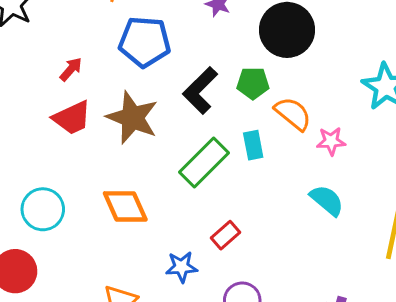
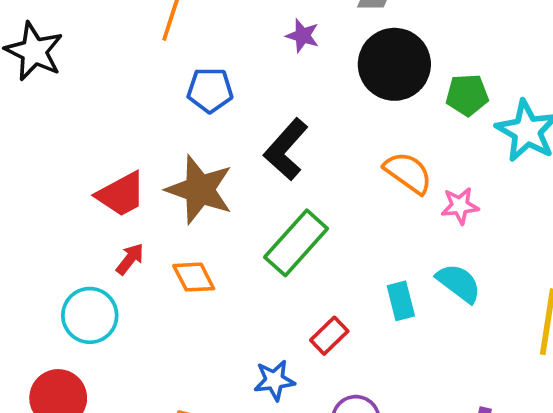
blue pentagon: (145, 42) -> (210, 90), size x0.7
red arrow: (71, 69) -> (130, 259), moved
green pentagon: (253, 83) -> (467, 95), moved
cyan rectangle: (253, 145) -> (401, 301), moved
orange diamond: (125, 206) -> (194, 277), moved, size x0.7

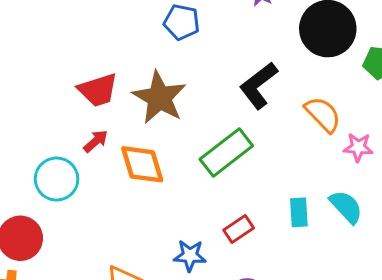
black L-shape: (286, 149) -> (259, 85), moved
orange diamond: (194, 277) -> (142, 164), size x1.4

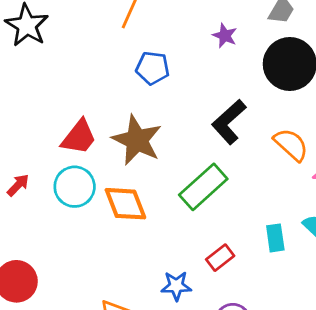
red trapezoid: (98, 90) -> (79, 137), turned -30
red arrow: (96, 141) -> (18, 185), moved
cyan circle: (57, 179) -> (75, 187), moved

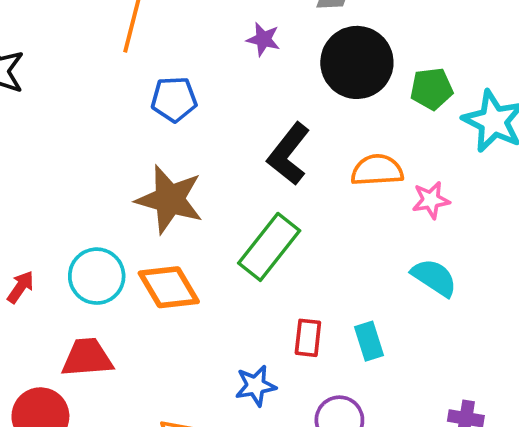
red trapezoid: (79, 137) -> (87, 358), moved, turned -123
orange semicircle: (291, 145) -> (377, 170), turned -36
cyan rectangle: (275, 238) -> (369, 341), moved
red rectangle: (220, 258) -> (308, 338), turned -36

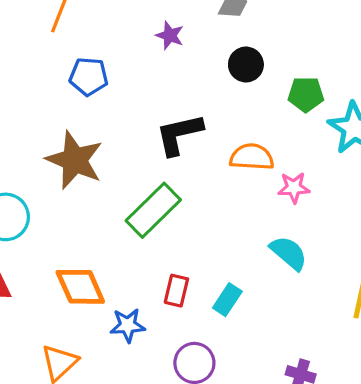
black circle: (357, 62) -> (246, 65), size x0.6
black L-shape: (289, 154) -> (179, 134), turned 32
orange diamond: (169, 287) -> (80, 287), moved
cyan rectangle: (369, 341) -> (227, 300), turned 44

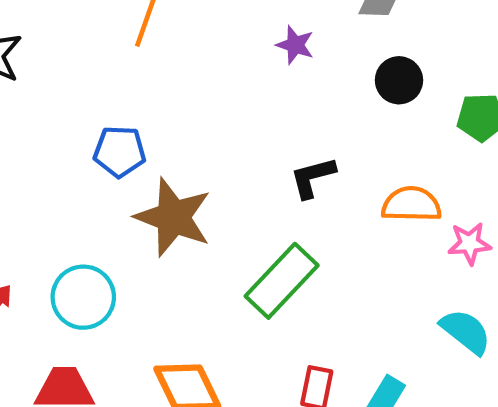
blue pentagon: (89, 77) -> (120, 152), moved
black L-shape: (179, 134) -> (313, 177), size x0.7

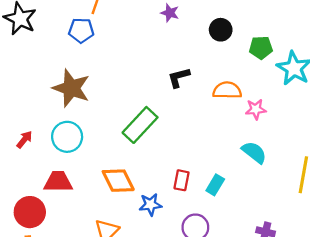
blue pentagon: (120, 152) -> (81, 30), moved
brown star: (173, 217) -> (71, 88), moved
green rectangle: (282, 281) -> (140, 125), moved

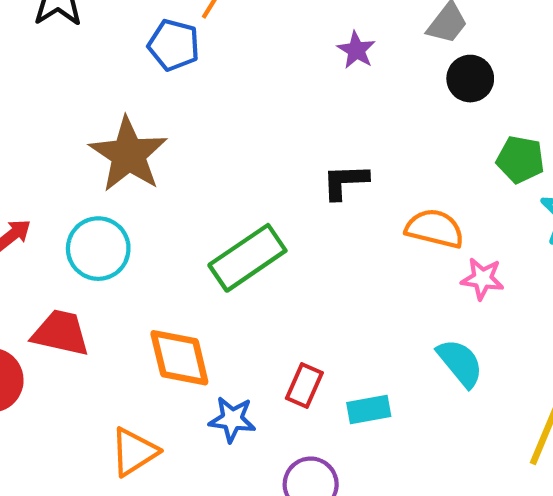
black circle: (221, 30) -> (470, 79), moved
cyan rectangle: (215, 185) -> (369, 409), turned 36

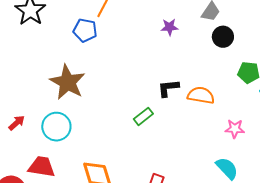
purple star: (356, 50) -> (169, 27), turned -30
orange semicircle: (435, 229) -> (201, 95), moved
green rectangle: (247, 258) -> (143, 116), moved, size x0.6

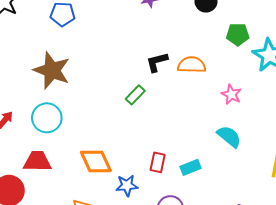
pink star: (235, 129) -> (231, 94), turned 30

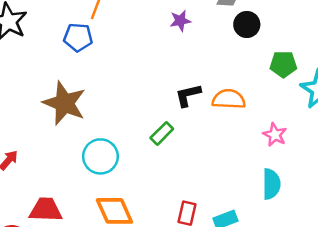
cyan circle: (47, 118) -> (100, 156), moved
cyan semicircle: (229, 136) -> (271, 184), turned 50

